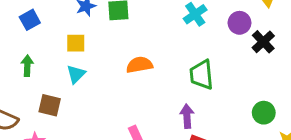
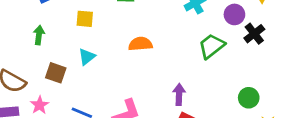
cyan triangle: (76, 74) -> (87, 57), moved
green trapezoid: (201, 75) -> (212, 46), moved, turned 52

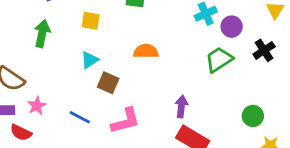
purple circle: (234, 14) -> (232, 27), moved
green arrow: (39, 35) -> (42, 34), size x1.4
brown square: (56, 73) -> (108, 83), moved

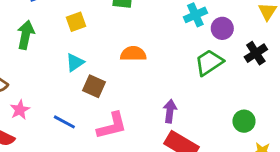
yellow square: (91, 21) -> (76, 22), turned -30

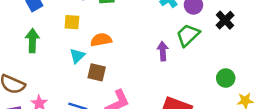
yellow square: (76, 22) -> (72, 22), turned 35
orange semicircle: (133, 54) -> (101, 40), moved
purple arrow: (170, 111) -> (163, 51), moved

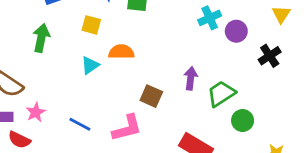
green trapezoid: (188, 35) -> (221, 94), moved
brown square: (97, 72) -> (151, 96), moved
green circle: (226, 78) -> (243, 121), moved

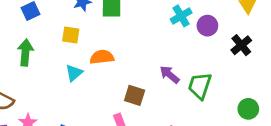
purple arrow: (191, 78) -> (170, 75), turned -50
green trapezoid: (221, 94) -> (200, 86), turned -32
green circle: (243, 121) -> (248, 109), moved

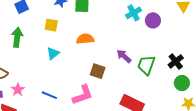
black cross: (241, 45) -> (176, 61), moved
orange semicircle: (102, 57) -> (85, 39), moved

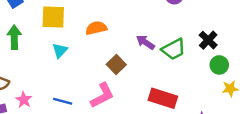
yellow square: (51, 25) -> (53, 17), size x1.5
green trapezoid: (146, 65) -> (174, 49), turned -130
brown square: (98, 71) -> (116, 64), turned 35

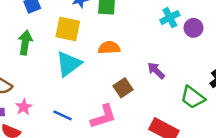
green trapezoid: (174, 49) -> (193, 97), moved, turned 55
cyan triangle: (60, 51) -> (69, 64), size x1.6

